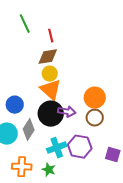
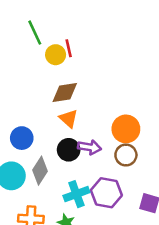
brown diamond: (48, 57) -> (65, 92), moved
yellow circle: (50, 74) -> (56, 55), moved
orange triangle: (51, 90) -> (69, 119), size x0.7
black circle: (51, 114) -> (69, 150), size x0.7

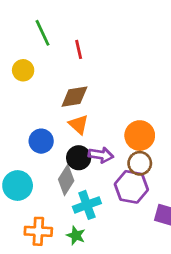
yellow circle: (56, 55) -> (23, 70), moved
blue circle: (22, 138) -> (41, 141), moved
gray diamond: (40, 171) -> (66, 180), moved
purple hexagon: (106, 193) -> (131, 187), moved

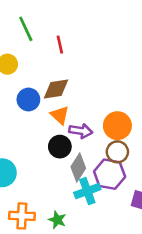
blue circle: (41, 141) -> (28, 99), moved
purple arrow: (101, 155) -> (81, 131), moved
gray diamond: (66, 180) -> (78, 168), moved
cyan cross: (87, 205) -> (87, 191), moved

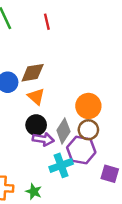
red line: (60, 45) -> (47, 22), moved
purple arrow: (81, 131) -> (43, 139), moved
gray diamond: (78, 168) -> (63, 131), moved

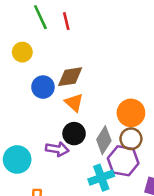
red line: (47, 22) -> (66, 21), moved
purple arrow: (43, 139) -> (57, 149), moved

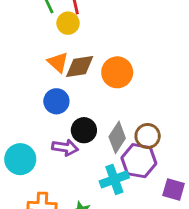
yellow circle: (22, 52) -> (68, 23), moved
blue circle: (43, 87) -> (56, 101), moved
orange triangle: (74, 103) -> (58, 62), moved
orange circle: (131, 113) -> (117, 72), moved

